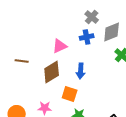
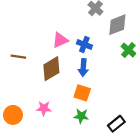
blue cross: (87, 37) -> (84, 45), moved, turned 32
orange square: (70, 94) -> (82, 93), moved

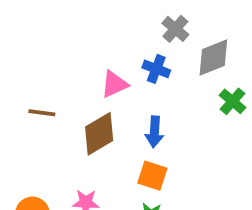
blue cross: (84, 45) -> (156, 69), moved

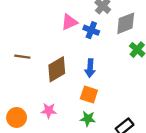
pink triangle: (114, 84) -> (69, 22), moved

